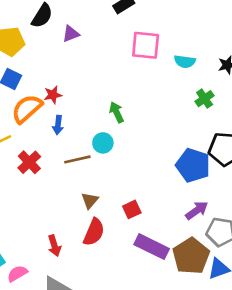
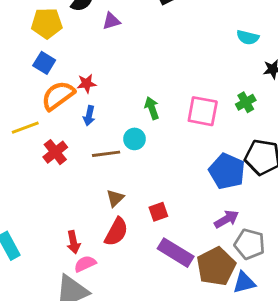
pink square: (146, 45) -> (203, 111), moved
cyan semicircle: (185, 61) -> (248, 37), moved
pink semicircle: (17, 274) -> (85, 264), moved

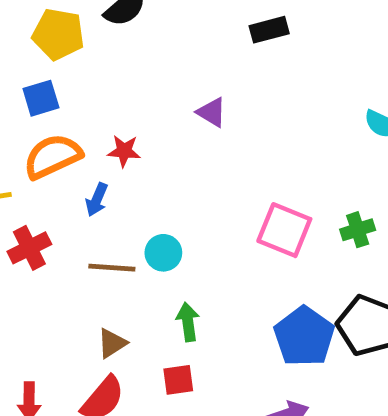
purple triangle: (111, 21) -> (212, 112), moved, turned 36
blue square: (44, 63) -> (41, 98), turned 30
red star: (87, 84) -> (124, 151), moved
green arrow: (152, 108) -> (188, 322), moved

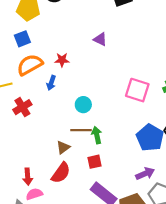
brown line: (112, 268) -> (81, 130), moved

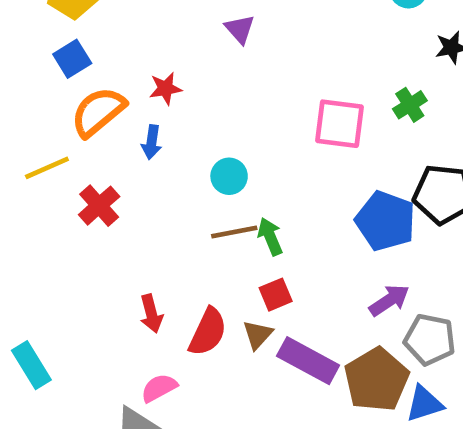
purple triangle: (100, 39) -> (240, 29), turned 32
brown triangle: (63, 147) -> (258, 335), moved
red arrow: (28, 177) -> (151, 314), moved

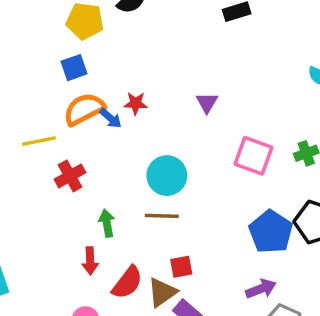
purple triangle: (240, 29) -> (207, 103), moved
blue arrow: (152, 142) -> (111, 118), moved, turned -70
cyan circle: (229, 176) -> (167, 176), size x1.5
green arrow: (270, 237) -> (107, 223), moved
brown triangle: (258, 335) -> (162, 292), size x1.4

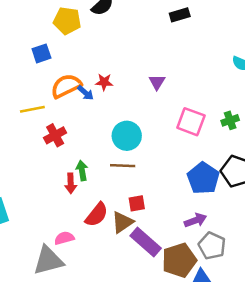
blue square: (74, 68) -> (41, 53), moved
red arrow: (90, 261) -> (71, 183), moved

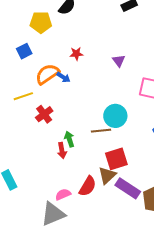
red star: (104, 82) -> (76, 54), moved
cyan circle: (127, 136) -> (115, 116), moved
red square: (137, 203) -> (116, 159), size x1.6
red semicircle: (97, 215) -> (88, 186), moved

